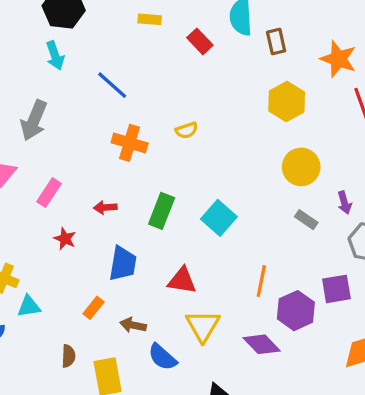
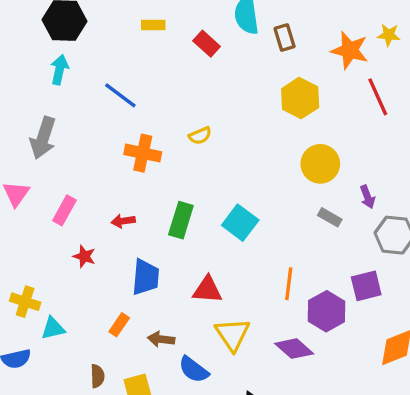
cyan arrow: (55, 56) -> (59, 70), turned -144

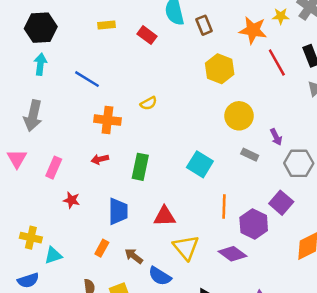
red arrow: (123, 221) -> (100, 159), moved
cyan square: (240, 223) -> (200, 164), moved
purple square: (366, 286) -> (281, 203), turned -30
brown arrow: (161, 339) -> (134, 256), turned 36

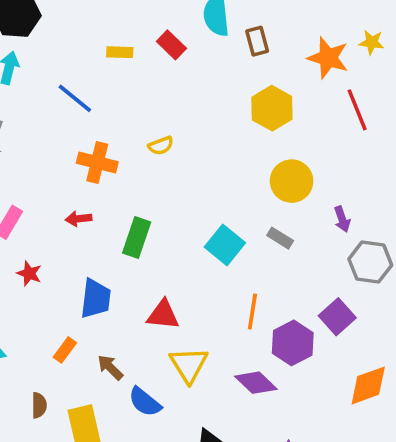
yellow rectangle: (107, 25) -> (120, 52), moved
gray rectangle: (250, 155) -> (280, 238), moved

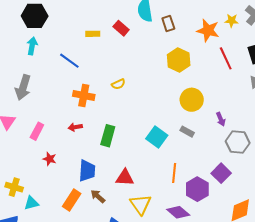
orange rectangle: (65, 350) -> (72, 200), size x1.5
brown arrow: (110, 367) -> (98, 196), moved

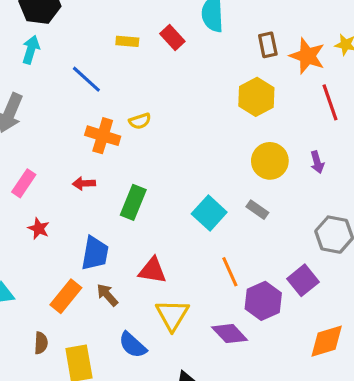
brown rectangle: (168, 23) -> (268, 45), moved
yellow semicircle: (118, 84) -> (140, 121), moved
purple arrow: (221, 119) -> (317, 162), moved
orange line: (174, 173) -> (230, 272), turned -36

